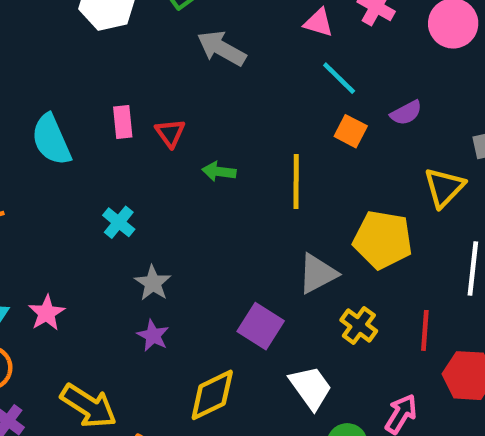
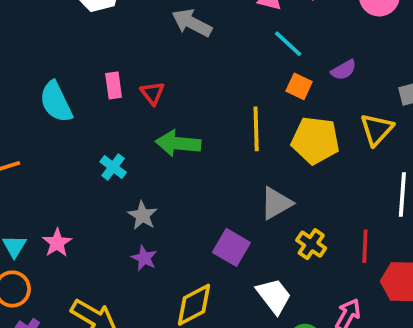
green arrow: (219, 172) -> (178, 143), moved, size x1.6
yellow pentagon: (383, 240) -> (315, 140), moved

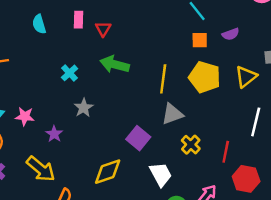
orange square: (299, 86) -> (200, 40), turned -35
cyan semicircle: (56, 102) -> (39, 24), size x0.7
yellow line: (256, 129) -> (163, 79), moved
pink star: (57, 243) -> (25, 116), turned 30
purple star: (144, 258) -> (54, 134), moved

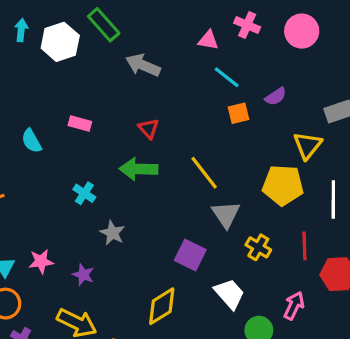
pink rectangle: (78, 20) -> (80, 123), turned -63
red triangle: (103, 29) -> (149, 129), moved
yellow pentagon: (205, 77) -> (283, 185), moved
yellow line: (163, 79) -> (204, 173), turned -32
gray triangle: (172, 114) -> (226, 214), turned -30

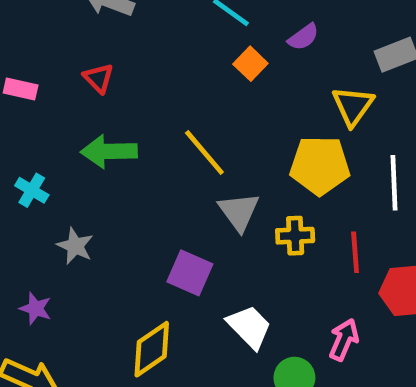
orange square: (238, 113) -> (250, 64), turned -30
red triangle: (149, 129) -> (99, 78), moved
yellow cross: (258, 247) -> (295, 236), moved, turned -30

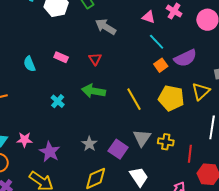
purple semicircle: (303, 37) -> (185, 58), size x1.6
yellow pentagon: (320, 165) -> (171, 98), moved
gray triangle: (239, 212) -> (142, 138), moved
gray star: (75, 246) -> (89, 144), moved
purple star: (36, 309) -> (50, 152), size x1.5

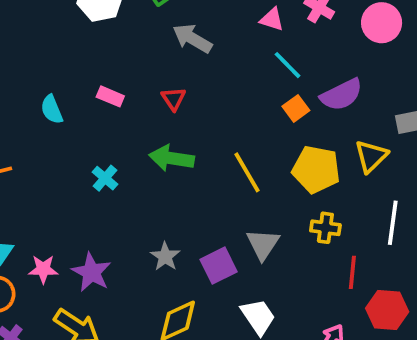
pink star: (24, 140) -> (43, 269), moved
yellow cross: (166, 142) -> (325, 228), moved
purple square: (118, 149) -> (219, 266), turned 30

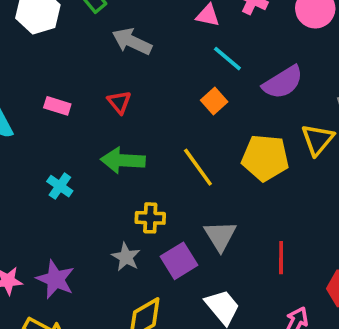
orange square: (296, 108) -> (214, 101), moved
yellow cross: (325, 228) -> (150, 218), moved
red line: (352, 272) -> (281, 258), moved

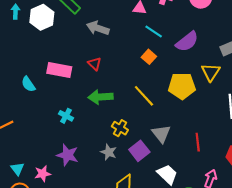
pink rectangle: (57, 106) -> (59, 70), size x1.6
yellow cross: (150, 218) -> (120, 128), turned 35
purple star: (55, 279) -> (68, 155), moved

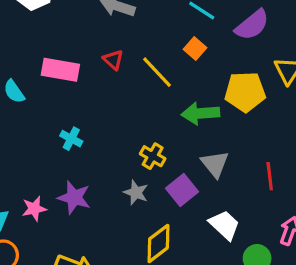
yellow line: (144, 96) -> (157, 72), moved
green arrow: (100, 97) -> (200, 113), moved
pink star: (43, 174) -> (34, 209), moved

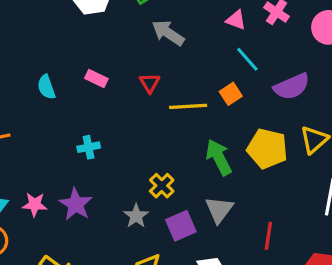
pink rectangle: (60, 70) -> (96, 78), size x0.6
yellow line: (157, 72) -> (188, 106), turned -66
green arrow: (200, 113) -> (219, 157), turned 51
cyan cross: (71, 139) -> (89, 147), turned 35

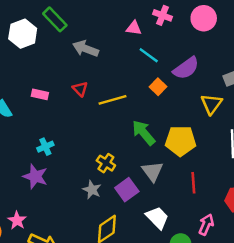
orange square: (231, 94) -> (158, 87), moved
yellow pentagon: (267, 149) -> (180, 141), moved
pink star: (35, 204) -> (17, 220), moved, turned -30
purple star: (76, 204) -> (35, 176), moved

